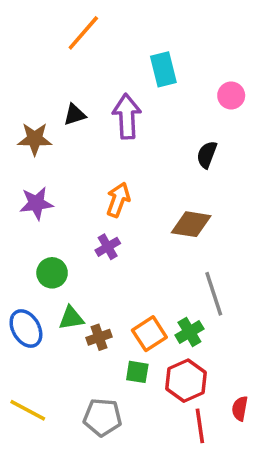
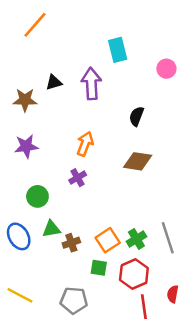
orange line: (83, 33) -> (35, 25), moved
black semicircle: (207, 155) -> (136, 116), moved
gray line: (214, 294) -> (168, 238), moved

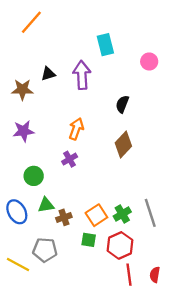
brown diamond: (138, 161) -> (123, 144), turned -55
red semicircle: (173, 294) -> (155, 275), moved
gray pentagon: (74, 300) -> (45, 250), moved

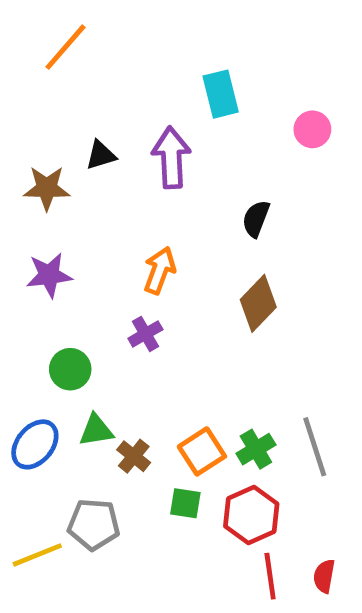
blue ellipse: (17, 212) -> (35, 444), turned 70
brown cross: (64, 217) -> (134, 456), turned -32
yellow line: (18, 265) -> (37, 555), turned -50

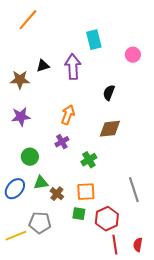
brown diamond: (258, 303) -> (110, 129), turned 40
green cross: (256, 449) -> (89, 160), moved
orange square: (202, 451) -> (86, 192), turned 30

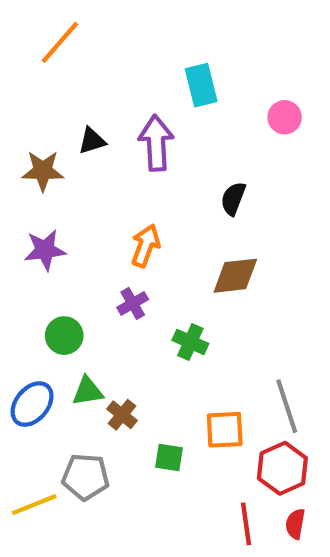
green cross: (89, 160) -> (190, 342), turned -35
orange square: (86, 192) -> (225, 430), moved
red hexagon: (107, 219) -> (282, 468), moved

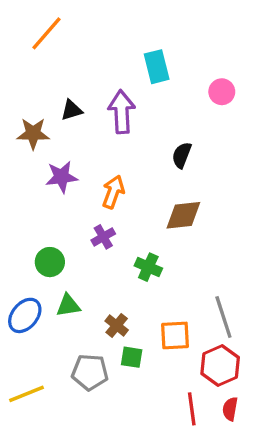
purple star: (45, 250) -> (62, 177), moved
brown cross: (122, 415) -> (117, 325), moved
gray pentagon: (86, 477) -> (90, 372), moved

